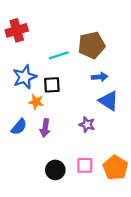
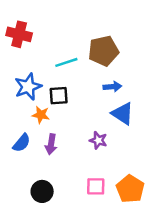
red cross: (17, 30) -> (19, 34), turned 30
black circle: (55, 170) -> (42, 191), moved

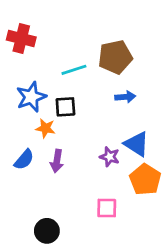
blue triangle: (123, 114) -> (137, 144), moved
orange pentagon: (130, 189) -> (145, 180), moved
black circle: (42, 191) -> (47, 231), moved

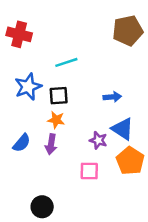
brown pentagon: (115, 57) -> (128, 31), moved
blue arrow: (125, 97) -> (112, 97), moved
orange star: (45, 128) -> (56, 120), moved
pink square: (107, 208) -> (89, 171), moved

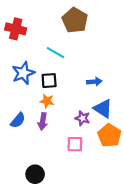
brown pentagon: (128, 31) -> (75, 20), moved, turned -30
cyan line: (66, 62) -> (56, 53), turned 48

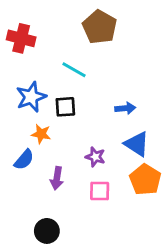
orange star: (47, 101) -> (41, 134), moved
purple star: (82, 118) -> (95, 157), moved
purple arrow: (43, 121) -> (57, 178), moved

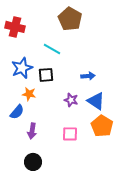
purple star: (95, 157) -> (71, 100), moved
purple arrow: (57, 178) -> (32, 131), moved

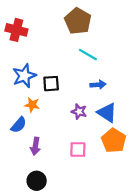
cyan line: (52, 49) -> (88, 55), moved

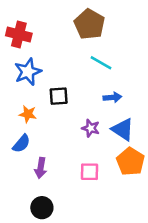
blue star: (24, 76) -> (28, 72), moved
orange star: (32, 105) -> (28, 114), moved

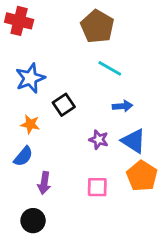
red cross: (19, 35) -> (19, 21), moved
black square: (59, 96) -> (64, 105), turned -30
black circle: (42, 208) -> (33, 221), moved

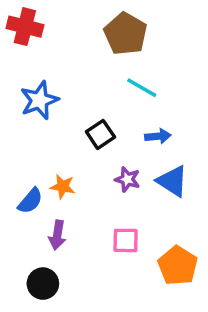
black square: (64, 105) -> (100, 134), moved
orange star: (30, 124) -> (63, 187), moved
orange pentagon: (142, 176) -> (178, 266), moved

